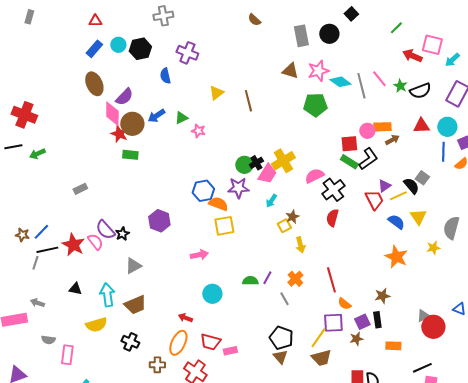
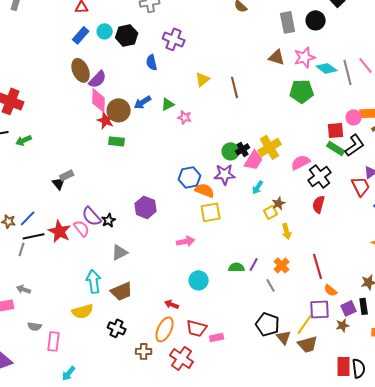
purple semicircle: (124, 97) -> (98, 79), moved
black triangle: (75, 289) -> (59, 183), moved, turned 40
brown triangle: (280, 357) -> (284, 337), moved

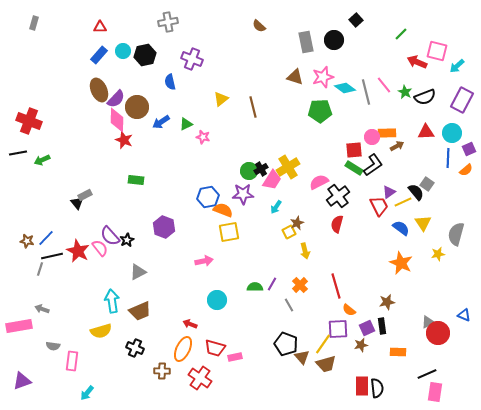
brown circle: (119, 110) -> (137, 107), moved
green rectangle: (117, 141) -> (136, 180), moved

